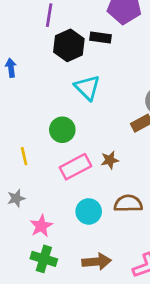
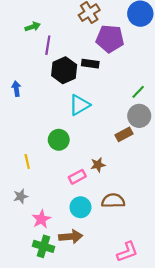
cyan triangle: (87, 88) -> (79, 105), turned 45
pink rectangle: (75, 167) -> (77, 177), moved, size x0.7
brown arrow: (97, 262) -> (71, 237), moved

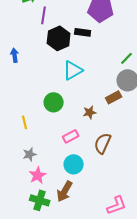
brown star: (98, 165) -> (90, 112), moved
gray star: (21, 196) -> (30, 154), moved
brown semicircle: (113, 201) -> (103, 143), moved, turned -65
brown arrow: (71, 237) -> (65, 191), turned 125

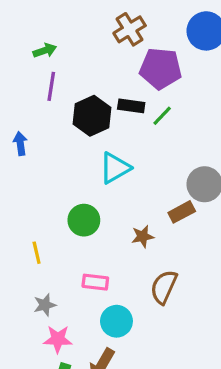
purple line: (44, 15) -> (51, 86), moved
green line: (127, 58) -> (162, 116), moved
pink rectangle: (71, 136) -> (95, 282), moved, turned 35
pink star: (38, 175) -> (58, 339), turned 30

